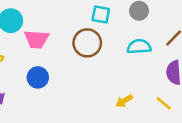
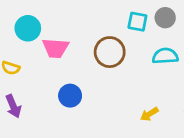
cyan square: (101, 15) -> (137, 22), moved
blue circle: (38, 77) -> (70, 96), moved

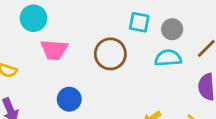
gray circle: (165, 18) -> (172, 29), moved
cyan circle: (28, 28) -> (34, 18), moved

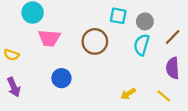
cyan semicircle: (168, 58) -> (142, 45), turned -70

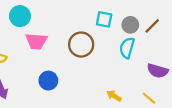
brown line: (173, 37) -> (152, 26), moved
purple semicircle: (173, 68) -> (158, 71), turned -70
yellow arrow: (128, 94) -> (114, 96), turned 64

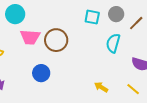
gray circle: (130, 25) -> (116, 14), moved
brown circle: (81, 45) -> (56, 40), moved

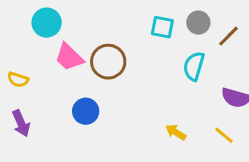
pink trapezoid: (30, 37) -> (69, 57), turned 40

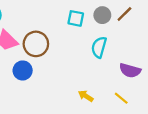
brown line: (228, 36) -> (124, 14), moved
blue circle: (86, 111) -> (23, 70), moved

